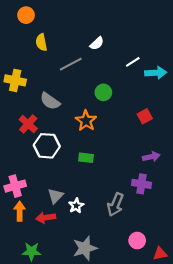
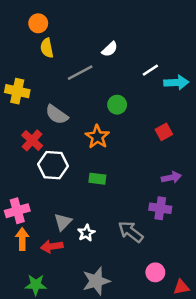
orange circle: (26, 15) -> (38, 23), moved
gray arrow: (115, 205) -> (131, 232), turned 105

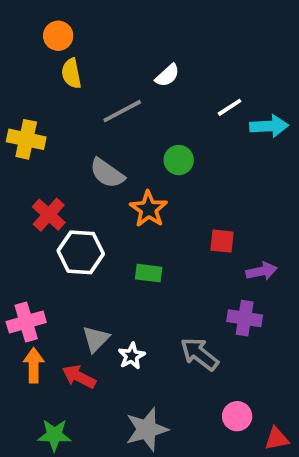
gray semicircle: (57, 115) -> (107, 173), moved
red square: (164, 132) -> (222, 241), moved, turned 35
red arrow: (52, 246) -> (79, 377), turned 35

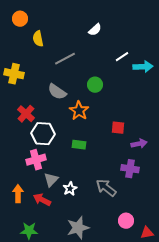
orange circle: (58, 36) -> (20, 19), moved
white semicircle: (167, 75) -> (95, 30), moved
pink cross: (26, 322) -> (36, 160), moved

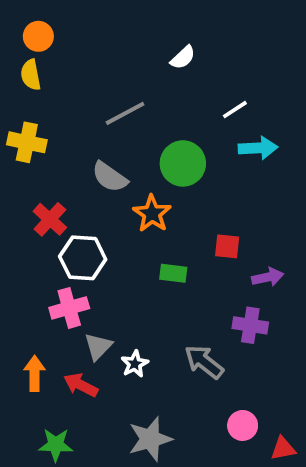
yellow semicircle: (38, 39) -> (31, 75), moved
cyan arrow: (143, 67) -> (258, 148), moved
green circle: (95, 85) -> (183, 163), size x1.5
green rectangle: (79, 145) -> (173, 273), moved

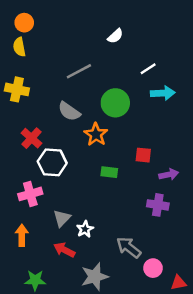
pink cross: (69, 308) -> (30, 194), moved
gray arrow: (204, 362) -> (129, 247), moved
red arrow: (81, 385) -> (64, 250), moved

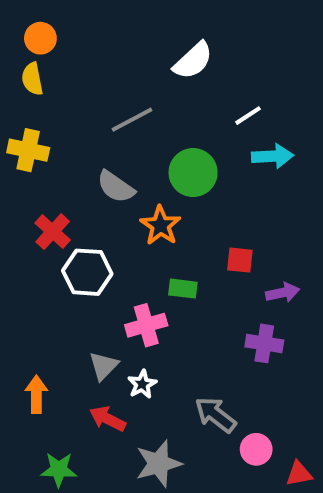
white semicircle: (115, 36) -> (193, 61), size x1.5
pink cross: (30, 194) -> (146, 325), moved

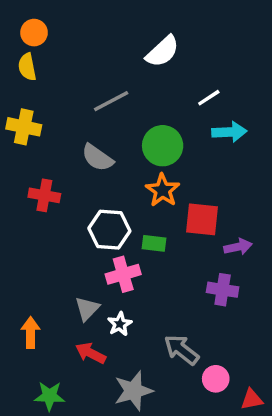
orange star: (160, 225) -> (163, 190), moved
red cross: (53, 232) -> (44, 195), turned -32
red square: (240, 260) -> (202, 219), size x1.5
white hexagon: (87, 272) -> (109, 230), moved

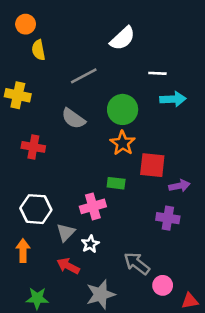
yellow semicircle: (27, 67) -> (38, 50), moved
white line: (209, 98) -> (157, 73), turned 36
white hexagon: (109, 230) -> (36, 209), moved

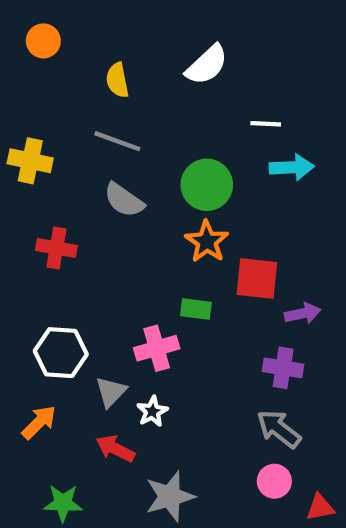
yellow semicircle: (38, 50) -> (117, 80), moved
gray line: (84, 76) -> (117, 141), moved, turned 48
orange arrow: (23, 250) -> (39, 422), turned 45
gray arrow: (137, 263) -> (279, 429), moved

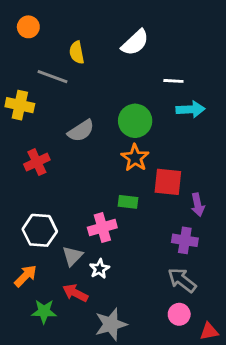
gray line: (117, 141) -> (53, 77), moved
gray semicircle: (124, 200) -> (81, 131), turned -68
red cross: (56, 248) -> (37, 162), turned -35
purple arrow: (303, 313) -> (198, 205), turned 90
green star: (63, 503) -> (44, 311), moved

